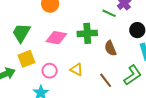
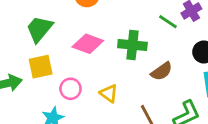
brown semicircle: (110, 48) -> (162, 71), turned -112

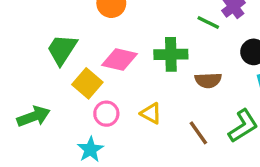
yellow square: (41, 67) -> (87, 83), moved, turned -30
brown semicircle: (162, 71) -> (208, 80), turned 40

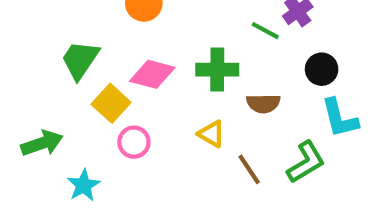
yellow triangle: (151, 113) -> (212, 134), moved
cyan star: (90, 150) -> (84, 185), moved

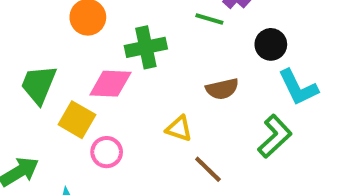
green cross: (217, 70) -> (146, 47), moved
brown line: (249, 169) -> (208, 169), moved

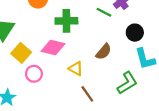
pink diamond: (110, 84) -> (53, 47), moved
brown semicircle: (222, 89) -> (104, 52), turned -48

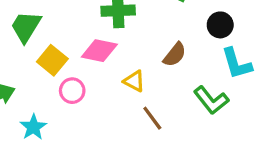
green L-shape: (127, 83) -> (211, 100), turned 85

